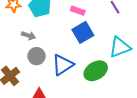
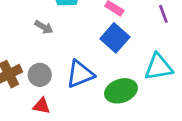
blue square: (83, 32) -> (115, 38), turned -30
gray circle: (37, 56) -> (40, 75), moved

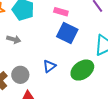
blue triangle: (80, 74) -> (49, 66), size x0.6

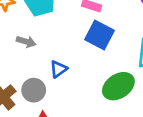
blue triangle: (49, 66) -> (58, 69), moved

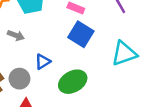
green ellipse: (118, 86) -> (73, 82), moved

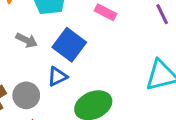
blue square: (81, 34) -> (69, 45), moved

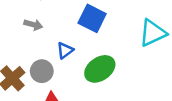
blue square: (69, 45) -> (92, 18), moved

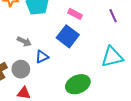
gray arrow: (33, 25) -> (24, 41), moved
green ellipse: (100, 69) -> (78, 84), moved

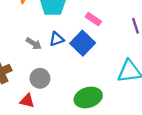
blue triangle: (42, 57) -> (57, 39), moved
gray circle: (21, 69) -> (40, 78), moved

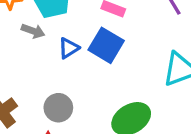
gray arrow: (34, 44) -> (33, 31), moved

